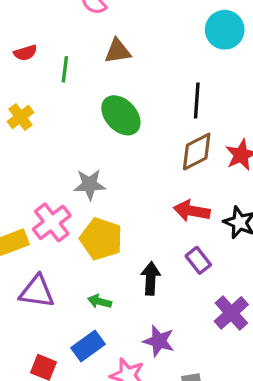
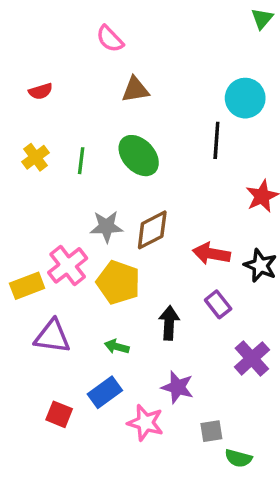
cyan circle: (225, 30) -> (245, 98), moved
green line: (65, 69) -> (81, 161), moved
brown diamond: (197, 152) -> (152, 230), moved

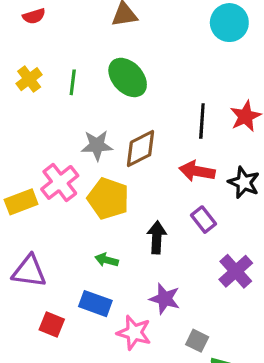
black line: (216, 140) -> (202, 121), moved
purple triangle: (52, 336) -> (29, 271), moved
blue rectangle: (105, 392) -> (95, 304), turned 56
gray square: (211, 431) -> (197, 341), turned 35

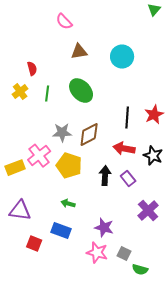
red semicircle: (34, 16) -> (32, 69), moved, turned -88
cyan circle: (229, 23) -> (122, 57), moved
black arrow: (157, 237) -> (105, 176), moved
pink star: (134, 333) -> (97, 253), moved

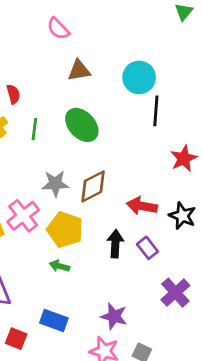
black line: (127, 118) -> (156, 111), moved
green arrow: (68, 204) -> (59, 266), moved

